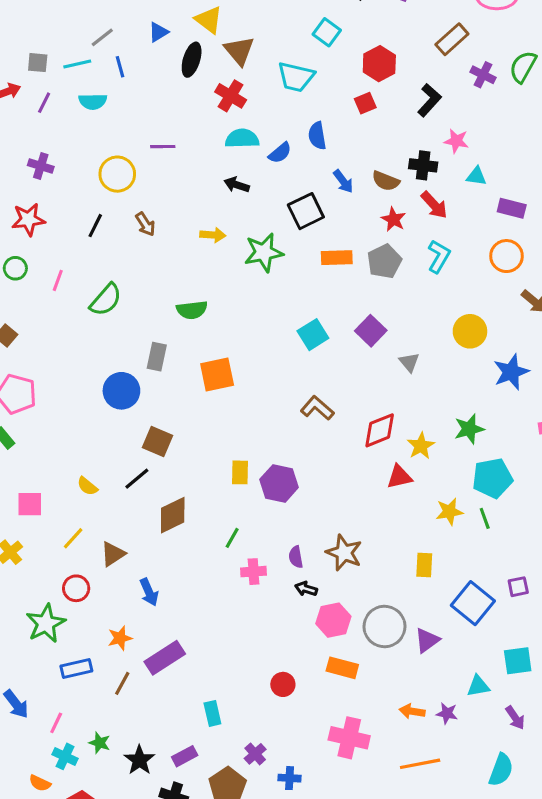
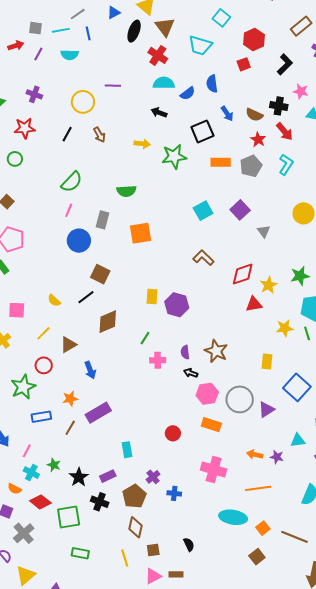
pink line: (58, 280) -> (69, 210), moved

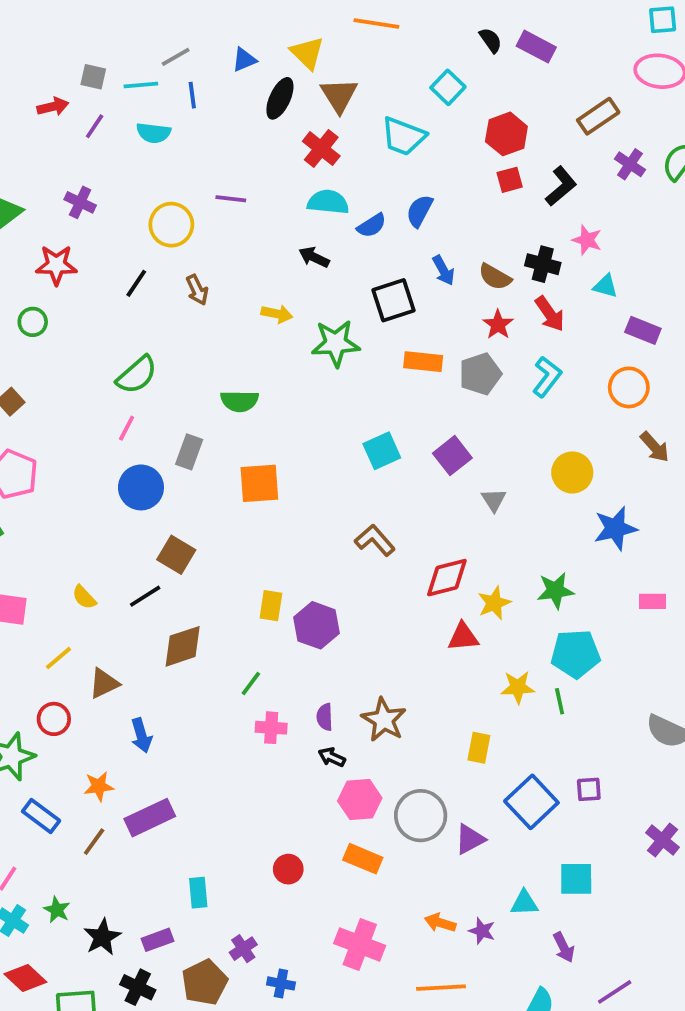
red square: (244, 64) -> (510, 180), moved
blue semicircle: (212, 84) -> (420, 211), turned 30
blue rectangle: (41, 417) -> (41, 816), turned 42

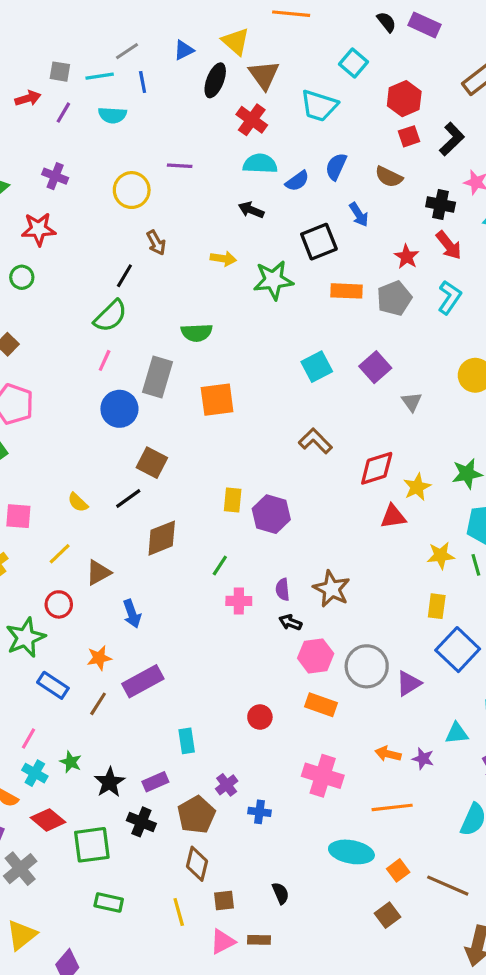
brown semicircle: (495, 277) -> (389, 177), moved
black line: (136, 283) -> (124, 276), moved
gray rectangle: (189, 452) -> (158, 377), size x1.4
yellow rectangle: (479, 748) -> (437, 606), moved

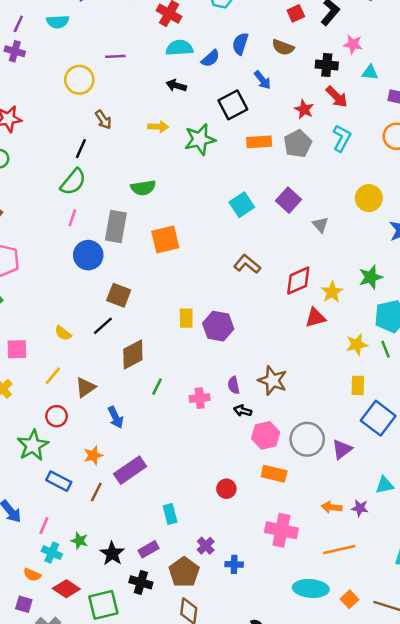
purple cross: (55, 176) -> (15, 51), moved
green line: (220, 565) -> (157, 387), moved

